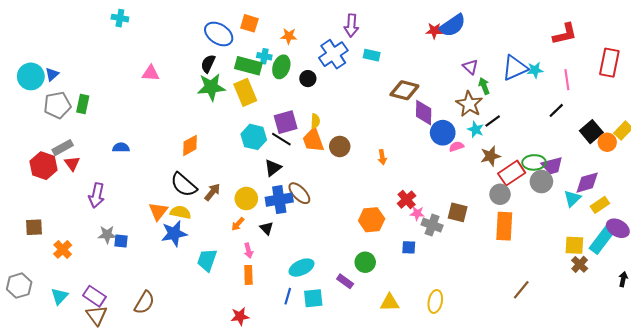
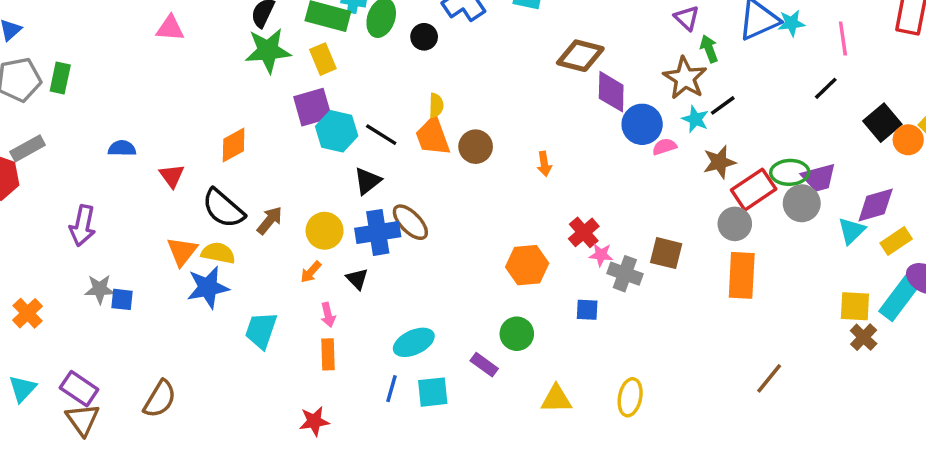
yellow rectangle: (245, 92) -> (323, 59), size x0.7
purple square: (286, 122) -> (313, 107), moved
red triangle: (72, 163) -> (172, 176), moved

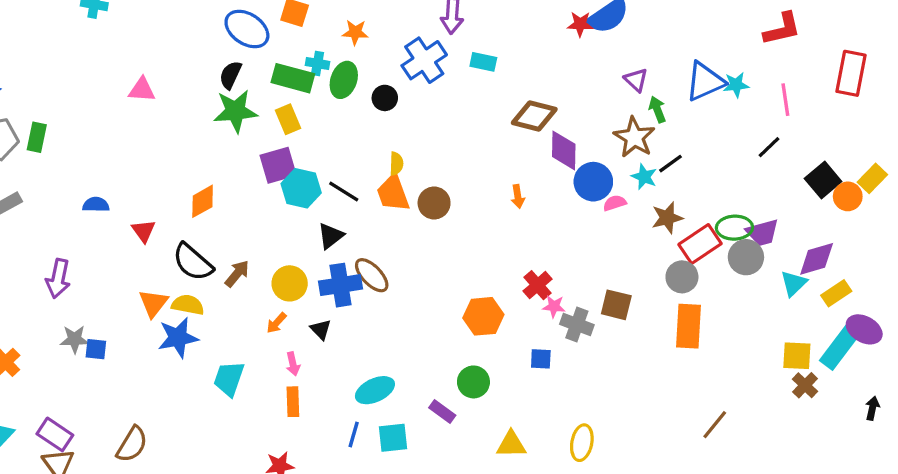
orange arrow: (544, 164) -> (518, 196), moved

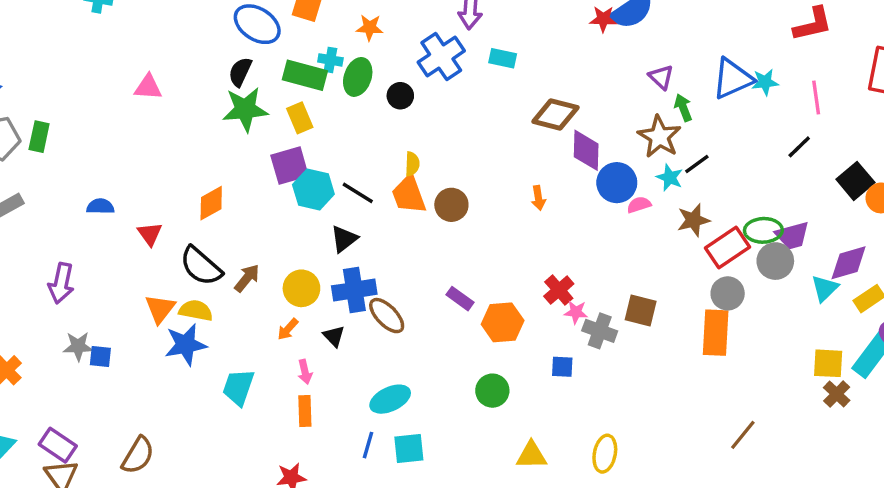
brown ellipse: (372, 275) -> (387, 316), moved
gray circle: (682, 277) -> (728, 293), moved
purple rectangle: (442, 411) -> (460, 299), moved

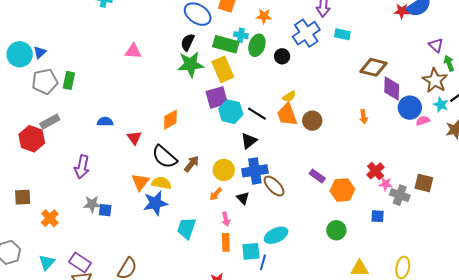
yellow rectangle: (300, 118) -> (223, 69), size x1.4
yellow semicircle: (412, 164) -> (289, 97), turned 56
cyan square: (409, 449) -> (251, 251), moved

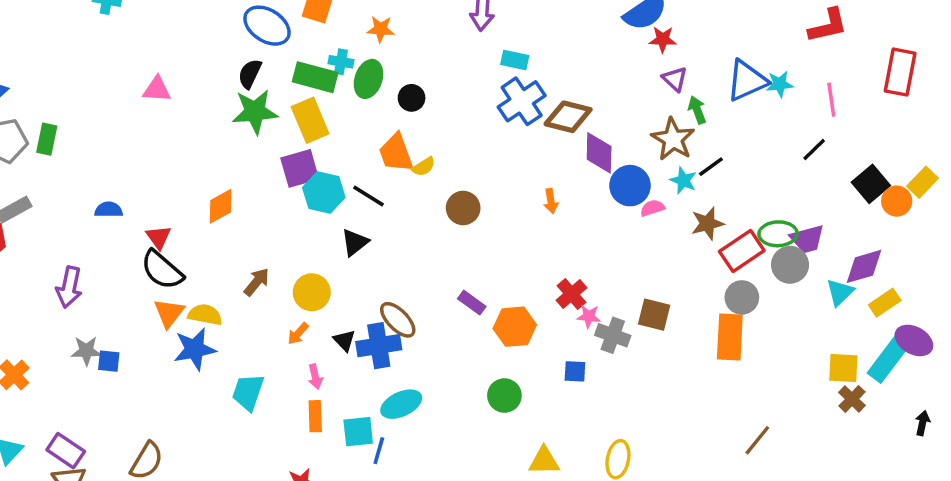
red star: (402, 11) -> (663, 39), moved
blue cross: (306, 33) -> (522, 101), moved
orange trapezoid: (287, 115) -> (396, 153), moved
black semicircle: (164, 157) -> (162, 270), moved
blue cross: (255, 171) -> (379, 346), moved

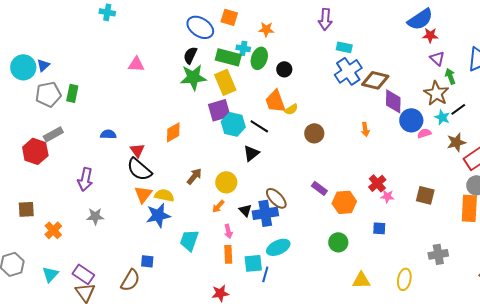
gray cross: (613, 335) -> (438, 254), moved, turned -30
blue square: (109, 361) -> (147, 261), moved

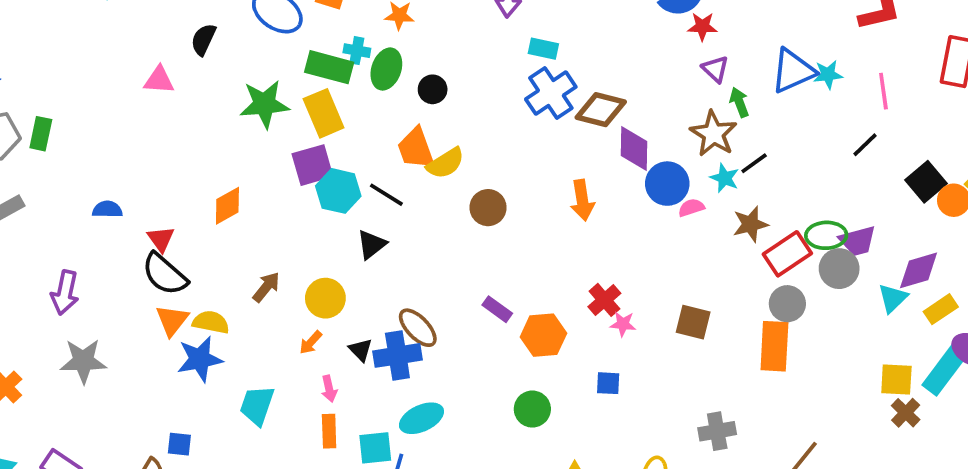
black semicircle: (190, 55) -> (203, 39), moved
yellow semicircle: (291, 109) -> (446, 163), size x1.5
orange arrow: (365, 129) -> (582, 200), size x1.5
gray star: (95, 216) -> (83, 361), size x1.4

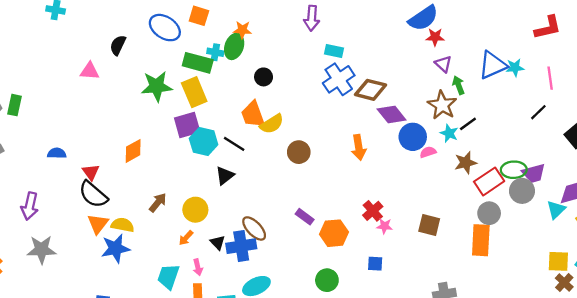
green ellipse: (386, 69) -> (234, 46), moved
purple diamond: (634, 148) -> (392, 115), turned -40
cyan trapezoid: (257, 405) -> (168, 277), moved

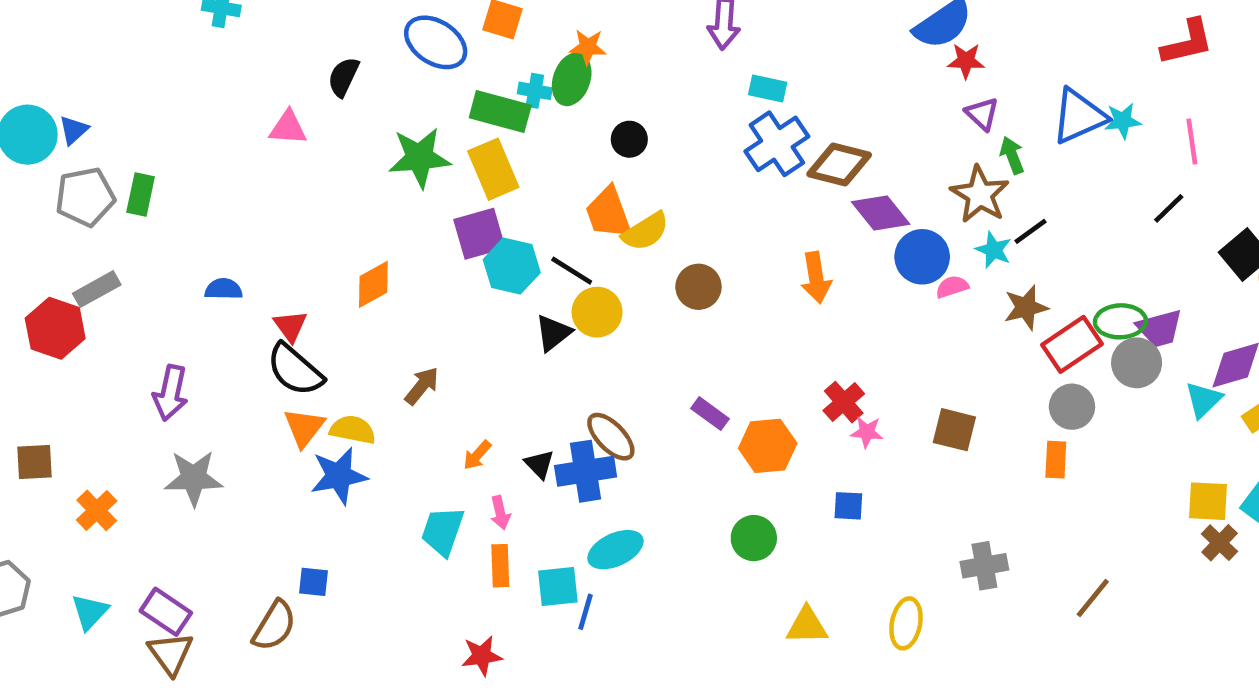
yellow circle: (195, 210) -> (597, 312), moved
orange rectangle: (481, 240) -> (1056, 460), size x0.6

